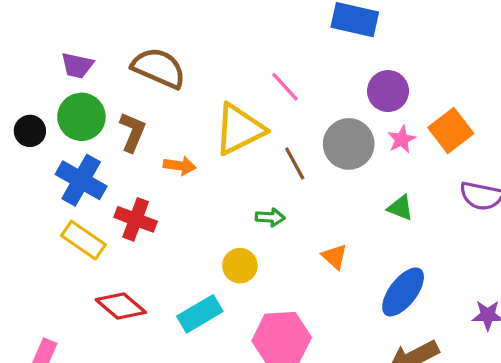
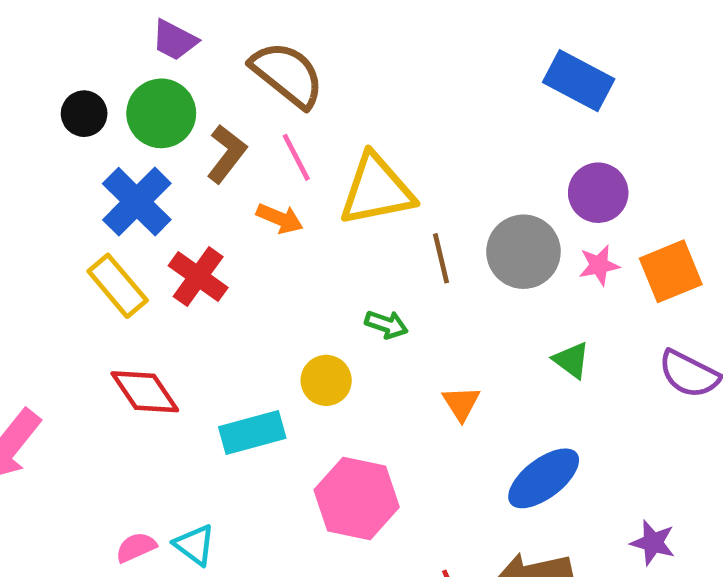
pink line: (285, 87) -> (296, 157), moved

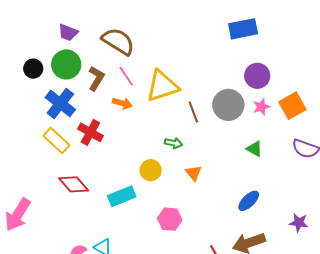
blue rectangle: (579, 81) -> (243, 29), turned -32
orange triangle: (461, 403) -> (194, 173), moved
blue ellipse: (544, 478) -> (249, 201), size x0.7
pink hexagon: (357, 498) -> (170, 219), size x0.7

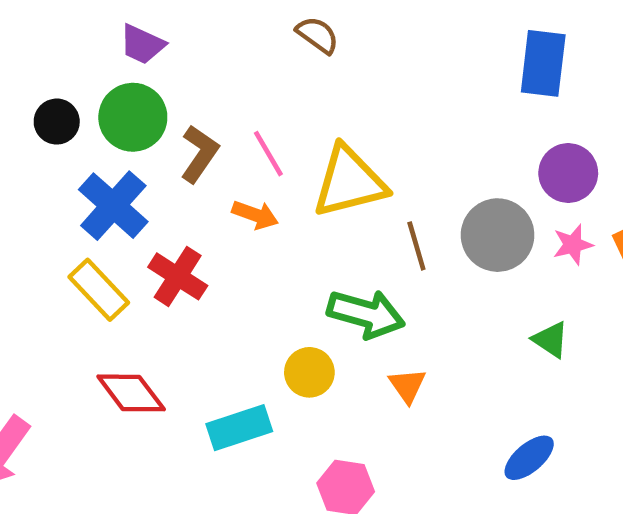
blue rectangle: (243, 29) -> (543, 63), turned -76
brown semicircle: (118, 41) -> (317, 35), moved, size x0.6
green arrow: (173, 143) -> (366, 314), size x1.8

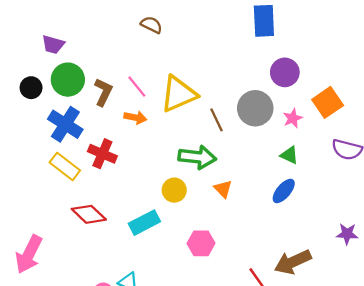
purple trapezoid: (142, 44) -> (53, 45), moved
pink star: (573, 245) -> (293, 118), moved
blue ellipse: (529, 458) -> (284, 191), moved

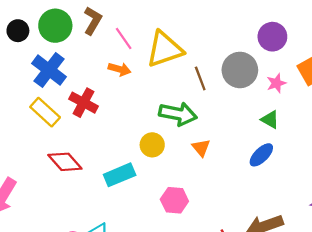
brown L-shape: (103, 92) -> (93, 21), moved

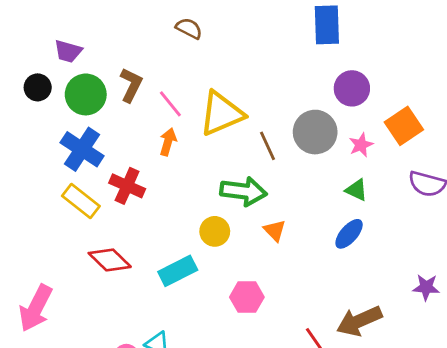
black circle: (18, 31) -> (38, 87), moved
orange arrow: (119, 69) -> (168, 142), turned -85

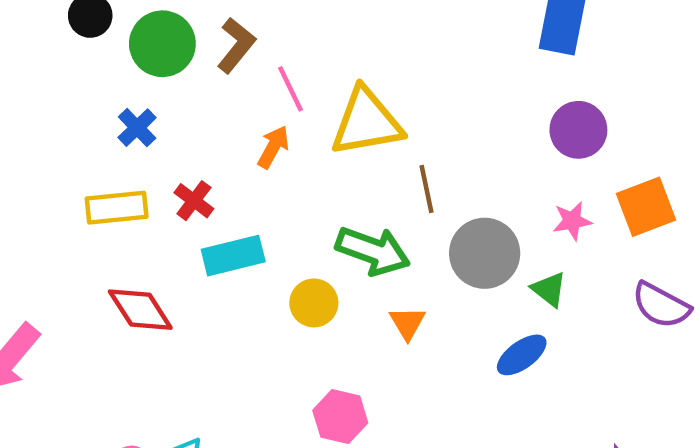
gray circle: (315, 132) -> (485, 253), moved
blue cross: (82, 149) -> (137, 128), size x0.6
red cross: (127, 186) -> (194, 201), size x0.7
yellow rectangle: (81, 201) -> (117, 208), turned -57
cyan rectangle: (178, 271) -> (233, 256), moved

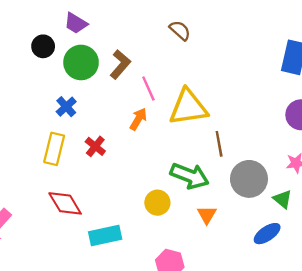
yellow rectangle: (117, 208) -> (54, 149), turned -72
cyan rectangle: (233, 256) -> (105, 236), moved

